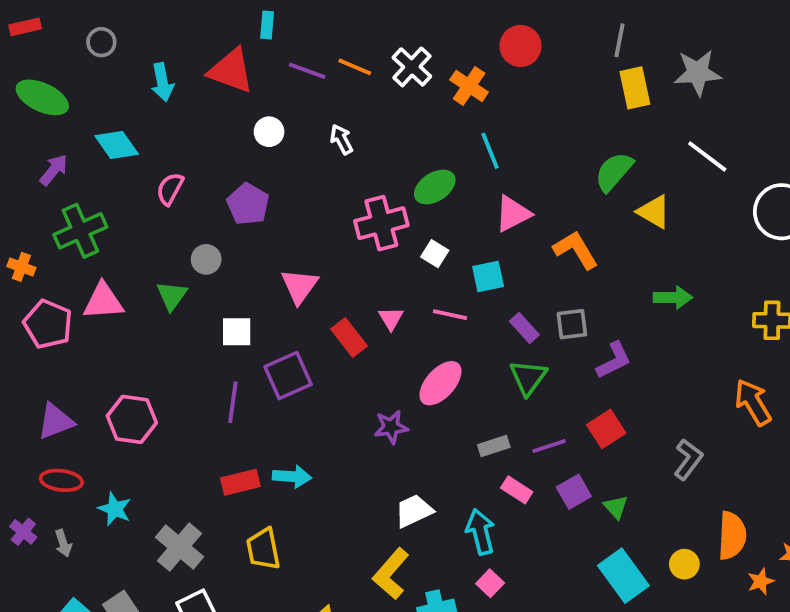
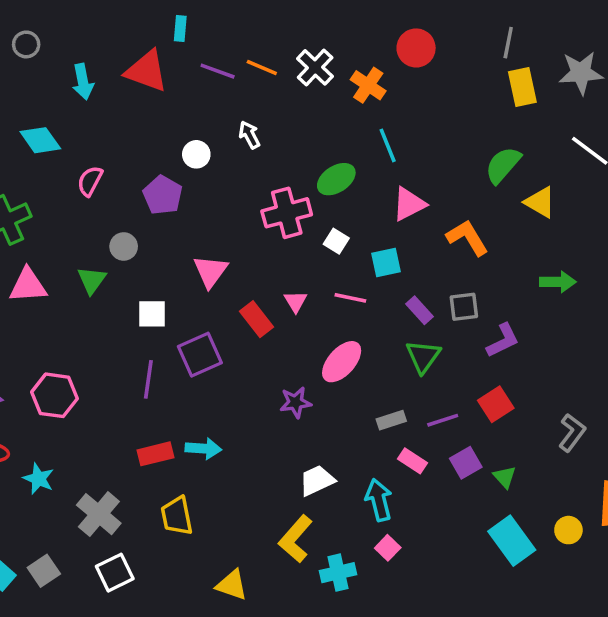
white circle: (269, 132) -> (196, 154), moved

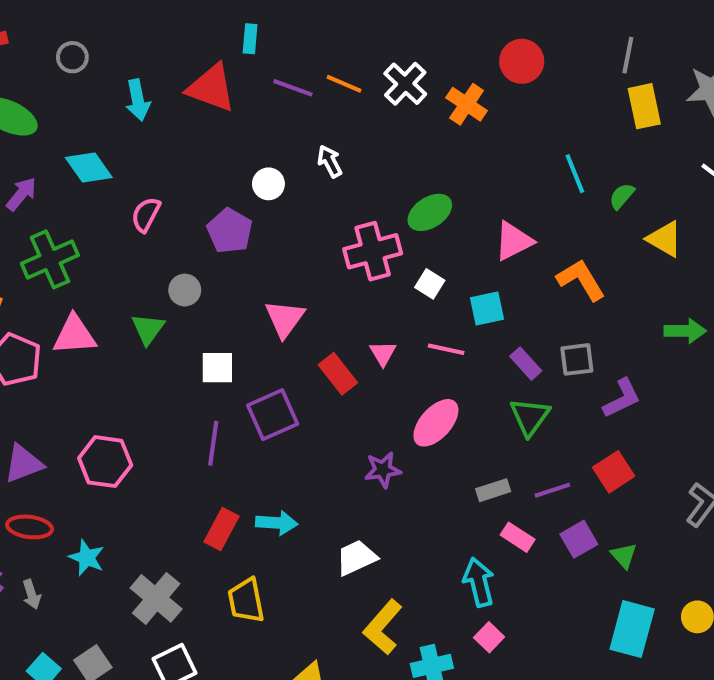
cyan line: (388, 145) -> (575, 174), moved
green semicircle: (503, 165) -> (622, 196), size x0.6
red rectangle: (156, 454) -> (221, 529), turned -48
white trapezoid: (317, 480) -> (356, 558), moved
cyan rectangle: (512, 541) -> (632, 629), turned 51

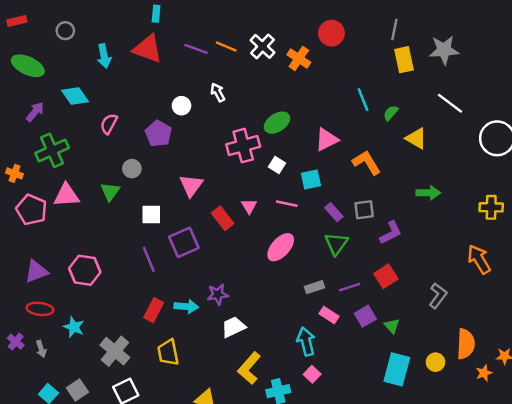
cyan rectangle: (250, 39) -> (156, 14), moved
purple line: (213, 443) -> (149, 259), turned -30
purple star: (383, 470) -> (218, 294), moved

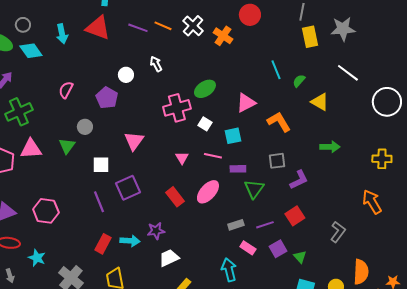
gray circle: (65, 31) -> (23, 25), moved
cyan diamond: (75, 96) -> (31, 51), moved
purple rectangle: (334, 212) -> (238, 169), moved, turned -49
red rectangle: (223, 218) -> (175, 197), moved

